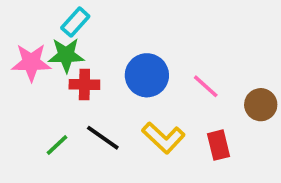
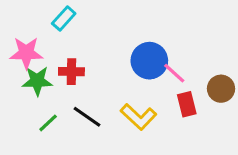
green star: (66, 55) -> (37, 81), moved
blue circle: (147, 75) -> (149, 61), moved
red rectangle: (218, 145) -> (187, 104), moved

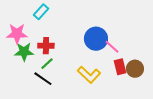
brown circle: (221, 89) -> (135, 69), moved
black line: (87, 117) -> (43, 79), moved
green line: (48, 123) -> (47, 64), moved

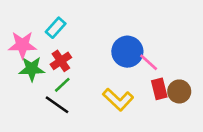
cyan rectangle: (41, 12) -> (56, 28), moved
red cross: (46, 46) -> (61, 61), turned -35

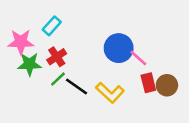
black line: (57, 105) -> (77, 86), moved

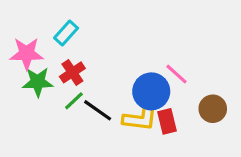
blue circle: (119, 48) -> (151, 91), moved
red rectangle: (148, 83) -> (167, 121), moved
yellow L-shape: (110, 93) -> (140, 118), turned -36

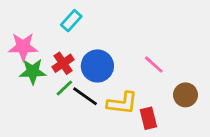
cyan rectangle: (66, 33) -> (71, 21), moved
blue circle: (151, 91) -> (97, 66), moved
red rectangle: (167, 121) -> (148, 118), moved

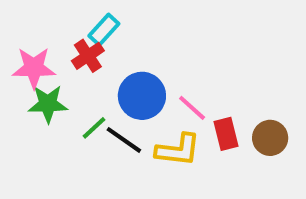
red cross: (63, 63) -> (88, 56), moved
pink line: (154, 65) -> (192, 108), moved
red rectangle: (148, 118) -> (226, 134), moved

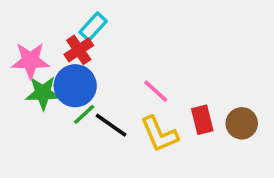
blue circle: (142, 96) -> (75, 86), moved
pink line: (192, 108) -> (156, 91), moved
yellow L-shape: (178, 150) -> (159, 134), turned 60

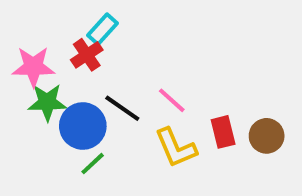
blue circle: (75, 86) -> (83, 126), moved
green line: (84, 114) -> (93, 164), moved
black line: (111, 125) -> (122, 108), moved

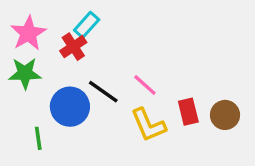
pink star: (33, 67) -> (28, 33), moved, turned -30
green star: (47, 102) -> (25, 73), moved
green line: (93, 164) -> (38, 138), moved, turned -55

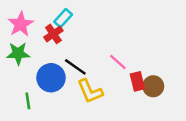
pink line: (145, 85) -> (118, 62), moved
brown circle: (225, 115) -> (153, 86), moved
yellow L-shape: (148, 125) -> (90, 91), moved

